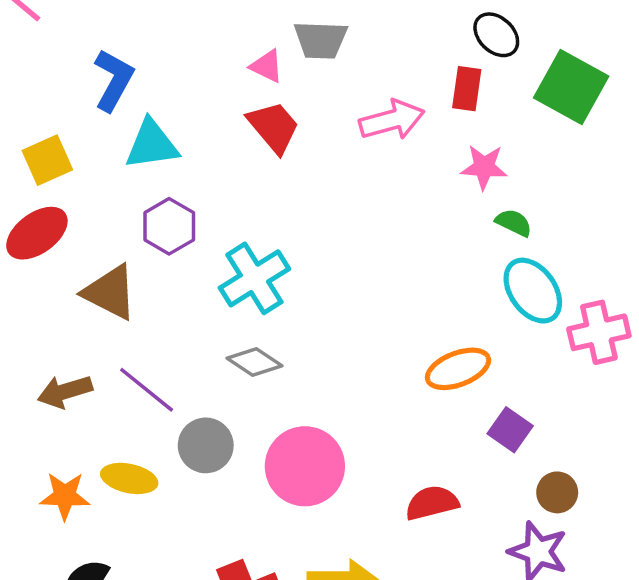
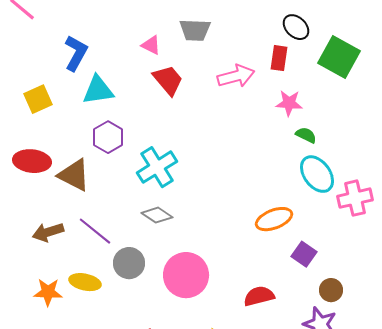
pink triangle: (267, 66) -> (151, 45), moved
red ellipse: (37, 233) -> (32, 161), moved, turned 42

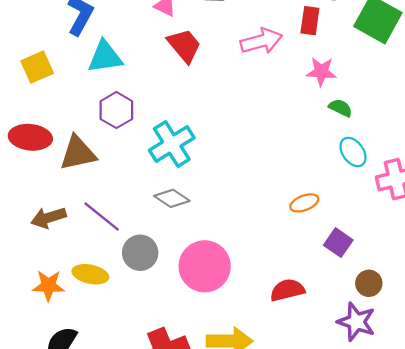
cyan ellipse: (317, 174) -> (353, 152), size x0.7
brown triangle: (74, 175) -> (78, 153), turned -39
orange ellipse: (274, 219) -> (304, 203), size x0.7

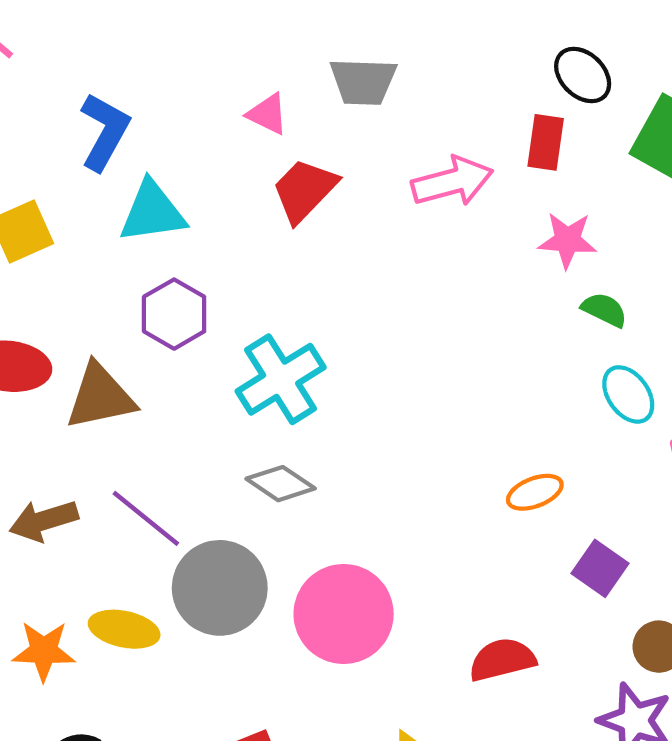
red trapezoid: (184, 46) -> (304, 190), turned -96
gray circle: (140, 253) -> (220, 588), size x1.4

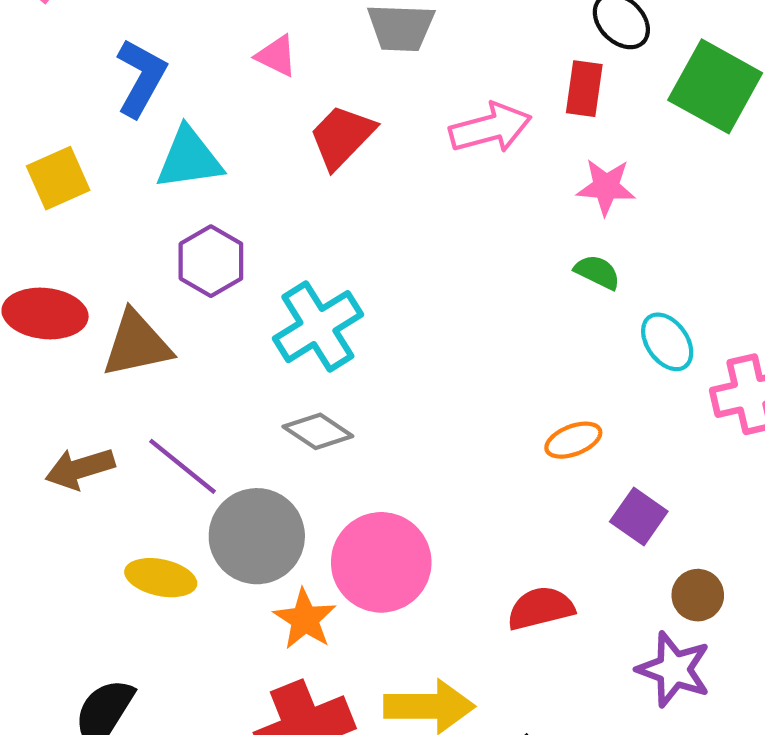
pink triangle: (268, 114) -> (276, 56), moved
green semicircle: (604, 310) -> (597, 272), moved
orange star: (44, 651) -> (305, 619), moved, turned 30

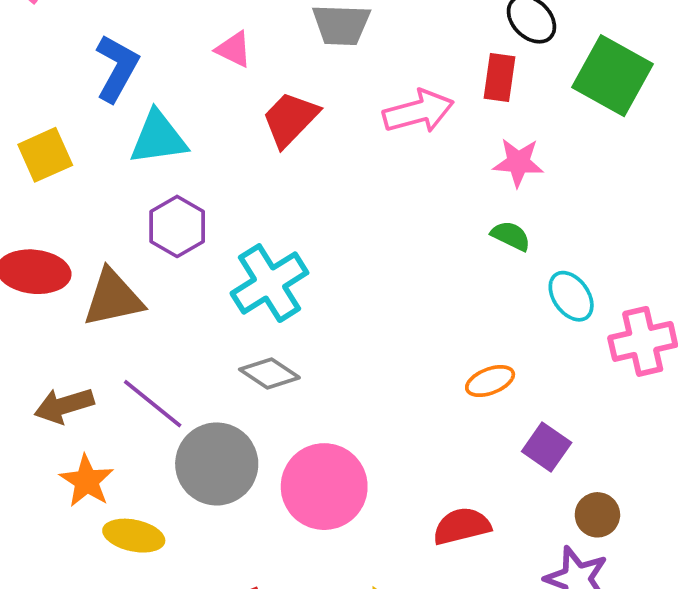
yellow ellipse: (161, 578) -> (134, 536), moved
orange star: (305, 619) -> (87, 481), moved

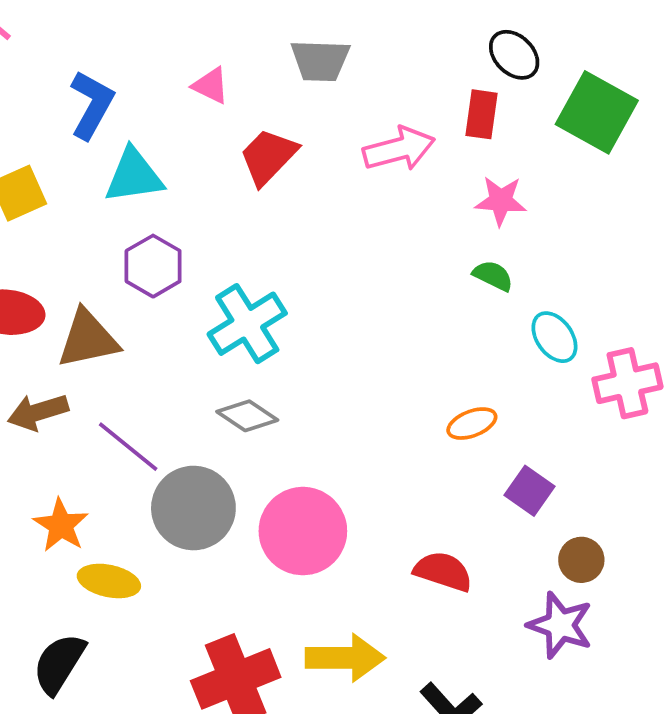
brown arrow: (64, 406) -> (38, 412), moved
red semicircle: (462, 526) -> (443, 571), turned 32

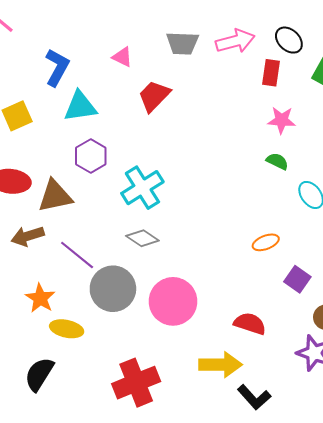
pink arrow: (399, 149) -> (235, 41), moved
yellow arrow: (345, 658) -> (220, 365), moved

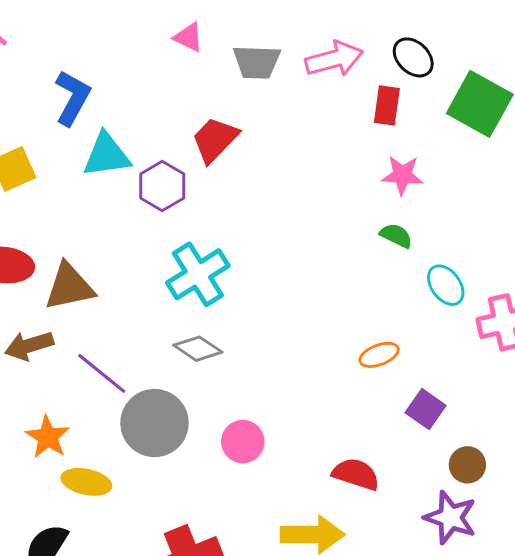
pink triangle: (122, 57) -> (189, 37), moved
purple hexagon: (91, 156) -> (162, 186), moved
pink circle: (173, 301) -> (243, 442), size x0.6

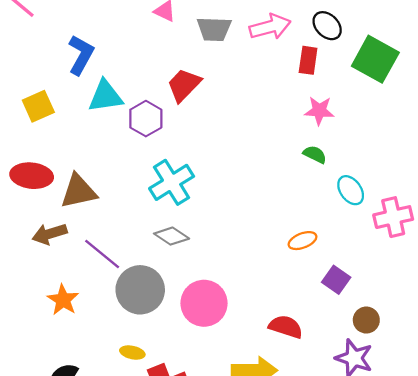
pink circle: (243, 442) -> (204, 303), size x1.5
yellow ellipse: (86, 482) -> (132, 353), moved, size x0.7

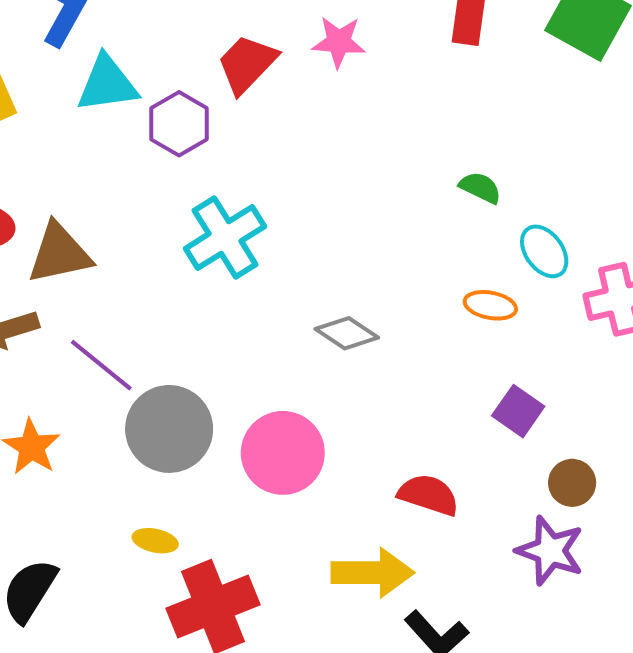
pink star: (319, 111) -> (339, 42), moved
gray diamond: (172, 236) -> (347, 333), moved
orange ellipse: (303, 241) -> (490, 305), moved, turned 32

